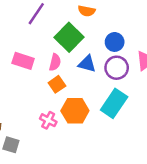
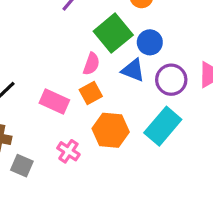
blue circle: (115, 42) -> (150, 42), moved
pink rectangle: (23, 61) -> (54, 102), moved
pink cross: (48, 120) -> (68, 151), moved

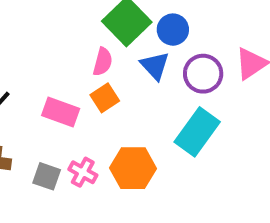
blue triangle: (133, 70) -> (155, 66), turned 30
orange hexagon: (111, 130) -> (133, 168), moved
gray square: (22, 166) -> (47, 176), moved

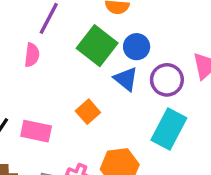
pink semicircle: (103, 62) -> (32, 55), moved
pink rectangle: (61, 112) -> (36, 131), moved

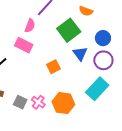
blue circle: (137, 47) -> (103, 38), moved
pink rectangle: (36, 131) -> (24, 45), moved

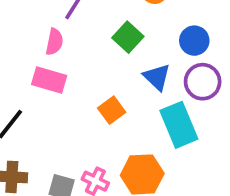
green square: (69, 30) -> (128, 37), size x0.7
cyan rectangle: (97, 89) -> (179, 125), moved, turned -55

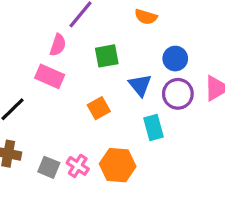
green square: (128, 37) -> (107, 56), moved, turned 30
cyan rectangle: (179, 125) -> (153, 127), size x0.7

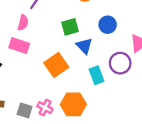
green square: (107, 56) -> (70, 27), moved
purple circle: (178, 94) -> (120, 63), moved
orange square: (99, 108) -> (56, 65), size x1.5

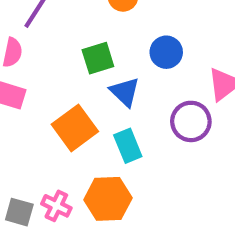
cyan rectangle: (97, 75) -> (128, 146), moved

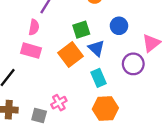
orange square: (75, 128) -> (70, 55), moved
orange hexagon: (108, 199) -> (105, 108), moved
pink cross: (56, 206) -> (59, 103), moved, turned 35

